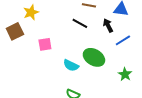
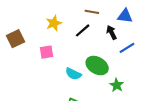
yellow star: (31, 12) -> (54, 23), moved
black line: (80, 23) -> (83, 30), turned -70
green star: (125, 74) -> (117, 85), moved

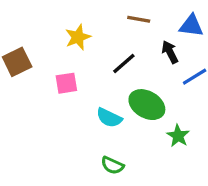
black line: (83, 30) -> (124, 63), moved

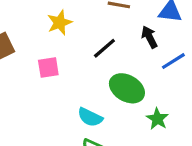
cyan semicircle: (109, 118) -> (90, 117), moved

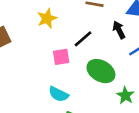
pink square: (48, 67) -> (61, 57), moved
cyan semicircle: (90, 117) -> (59, 94), moved

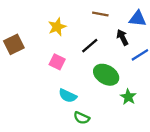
pink square: (61, 57) -> (57, 62), moved, turned 35

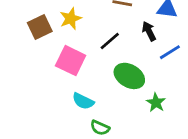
brown square: (14, 44) -> (40, 27), moved
pink square: (57, 62) -> (71, 61), size x1.5

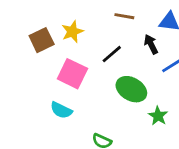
cyan semicircle: (83, 101) -> (61, 110), moved

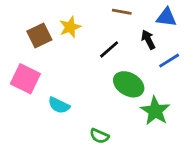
pink square: (72, 74) -> (25, 79), moved
green star: (158, 116) -> (155, 111), size x1.5

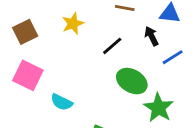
brown square: (39, 35) -> (25, 32), moved

